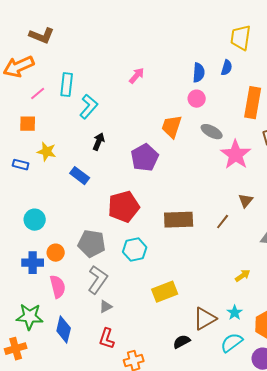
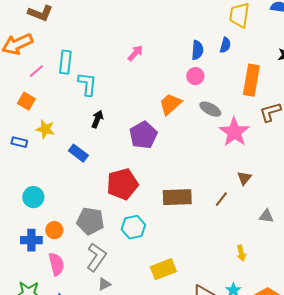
cyan L-shape: (89, 107) -> (87, 84), turned -35
orange square: (28, 124) -> (26, 101), turned 30
orange trapezoid: (172, 127) -> (170, 104), turned 30
yellow arrow: (243, 276) -> (241, 253), turned 112

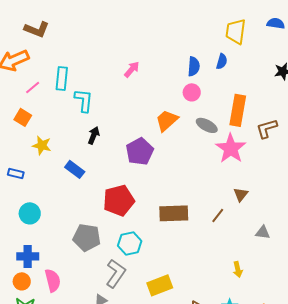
orange rectangle: (251, 80) -> (238, 110), moved
blue rectangle: (19, 142) -> (16, 173), moved
orange circle: (54, 230) -> (22, 281), moved
gray L-shape: (96, 257) -> (116, 273), moved

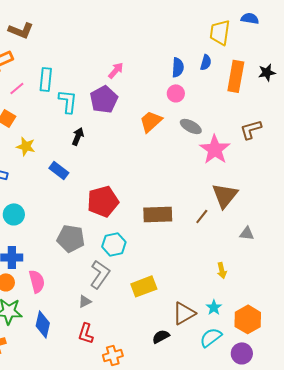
blue semicircle: (276, 23) -> (250, 18), moved
orange rectangle: (238, 110) -> (236, 76), moved
purple pentagon: (140, 151) -> (104, 99), moved
brown triangle: (241, 194) -> (225, 195), size x1.8

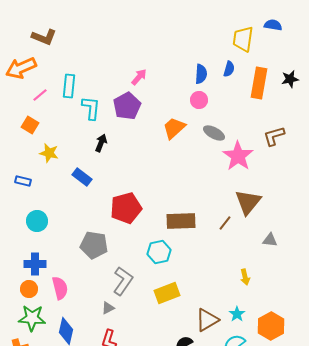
cyan hexagon: (114, 244) -> (159, 252), moved

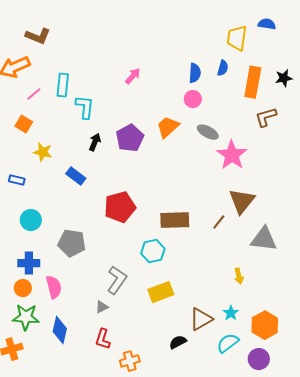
purple pentagon: (127, 106) -> (130, 138), moved
brown L-shape: (274, 136) -> (266, 117), moved
gray triangle: (270, 240) -> (264, 239), size x1.8
gray pentagon: (94, 245) -> (72, 243), moved

